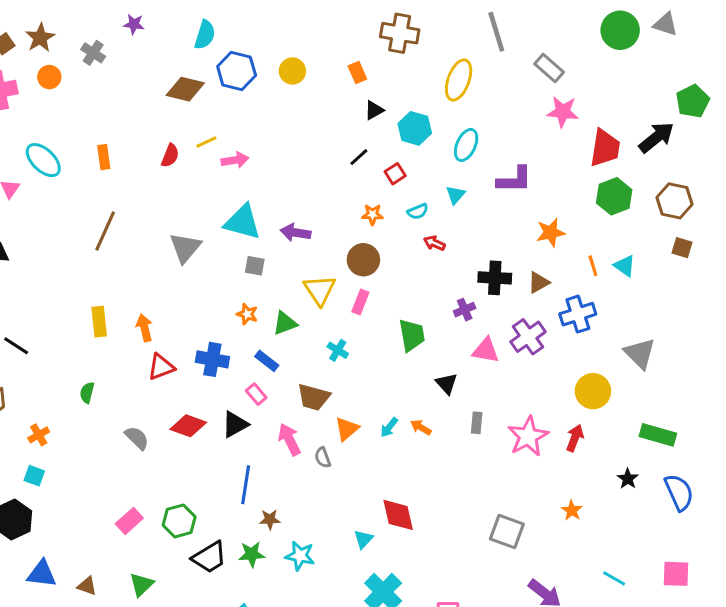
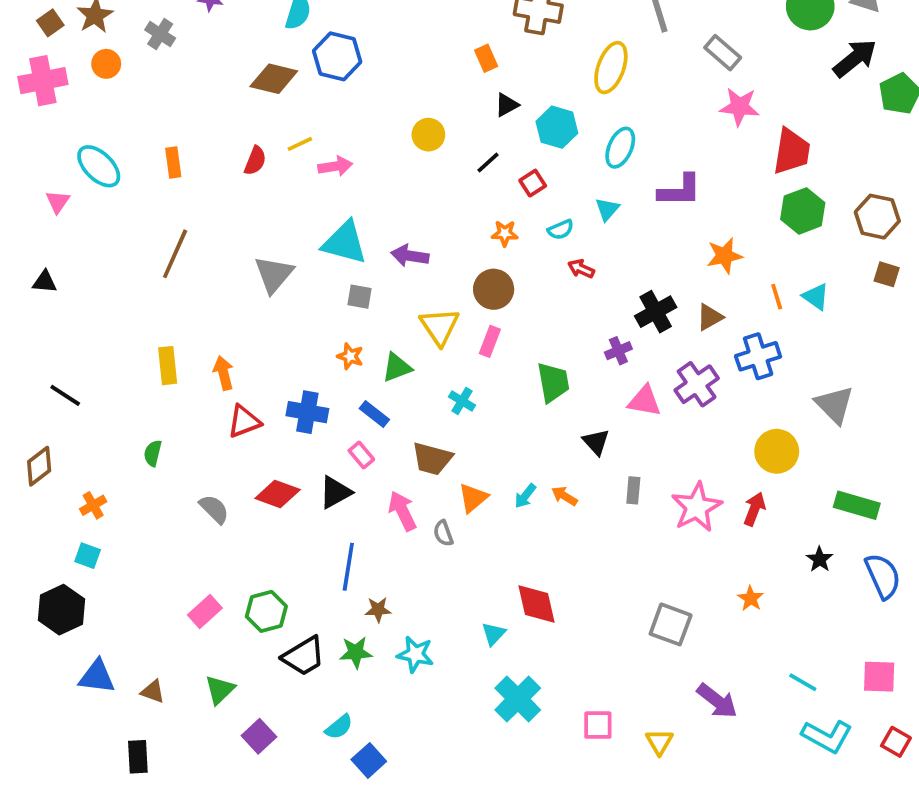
yellow circle: (292, 71) -> (428, 135), moved
black arrow: (656, 137) -> (855, 58), moved
black cross: (495, 278) -> (656, 312), turned -32

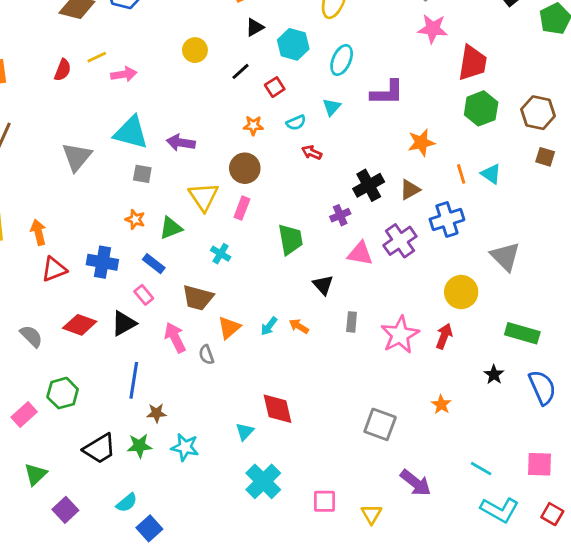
green hexagon: (266, 611) -> (63, 393), moved

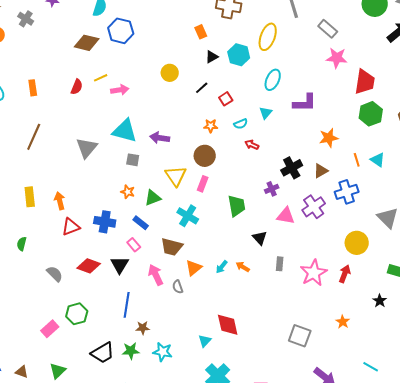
cyan hexagon: (293, 44) -> (239, 55), moved
cyan cross: (221, 254) -> (188, 216), size x1.5
black triangle: (124, 323) -> (120, 265), turned -30

